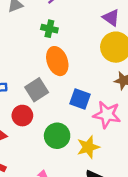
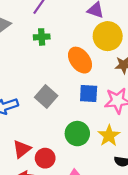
orange ellipse: (57, 61) -> (80, 60), moved
red circle: (22, 116) -> (45, 158), moved

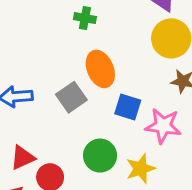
orange ellipse: (80, 60) -> (100, 69), moved

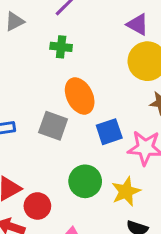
gray square: (71, 97) -> (53, 126), turned -32
blue square: (128, 107) -> (109, 132), turned -32

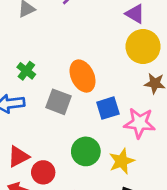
green cross: (61, 47) -> (26, 71), moved, turned 30

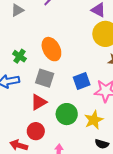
orange ellipse: (83, 76) -> (51, 49), moved
red triangle: (18, 156) -> (39, 102), moved

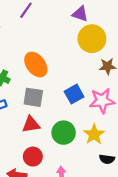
red triangle: (39, 102) -> (31, 124), turned 30

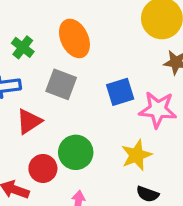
red triangle: (31, 124) -> (29, 121), moved, turned -36
green circle: (64, 133) -> (76, 152), moved

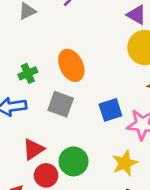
green cross: (23, 47) -> (28, 73), turned 30
red triangle: (29, 121) -> (33, 149), moved

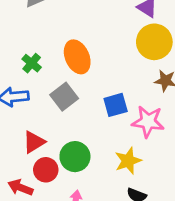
green cross: (28, 73) -> (32, 63), turned -30
gray square: (61, 104) -> (64, 97), turned 30

